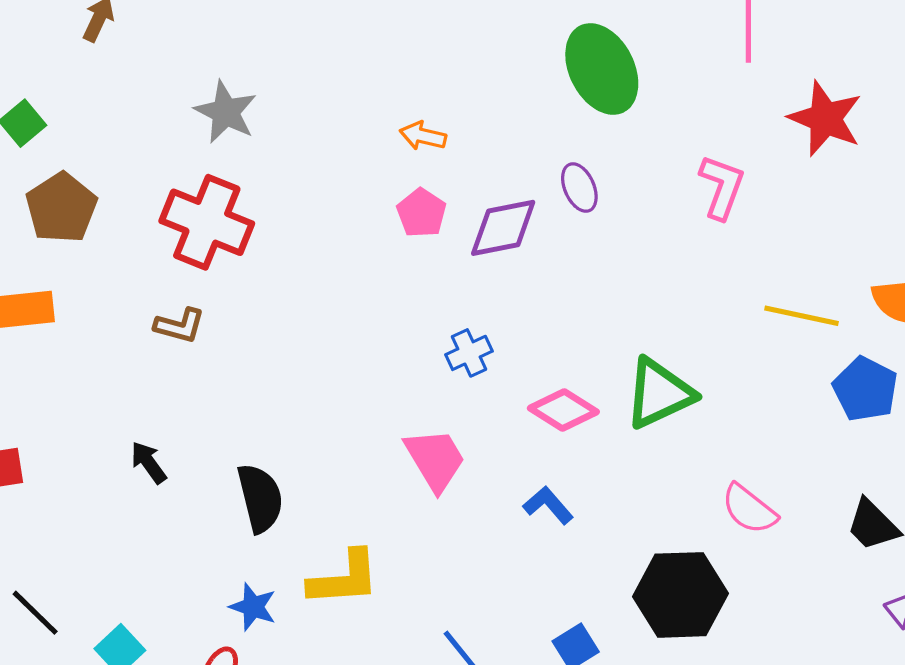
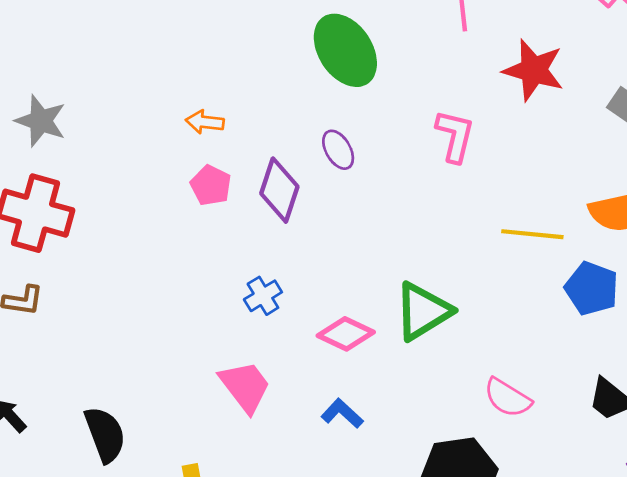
purple diamond: (503, 228) -> (279, 190), turned -54

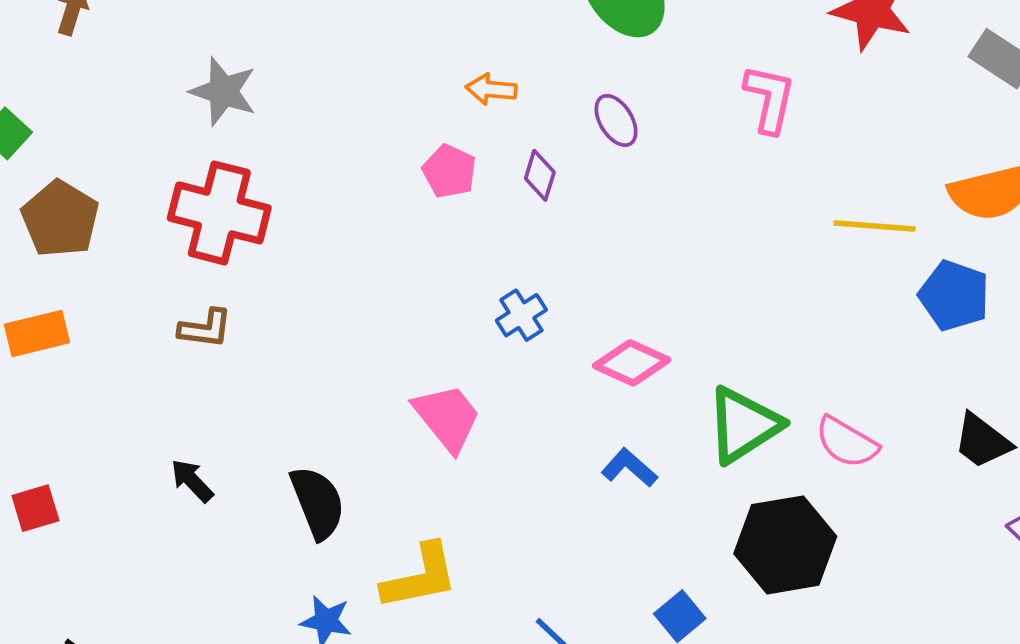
orange arrow: (205, 122) -> (491, 89), moved
purple diamond: (279, 190) -> (540, 175), size x0.6
green triangle: (423, 311) -> (744, 425), moved
pink trapezoid: (245, 386) -> (447, 418), moved

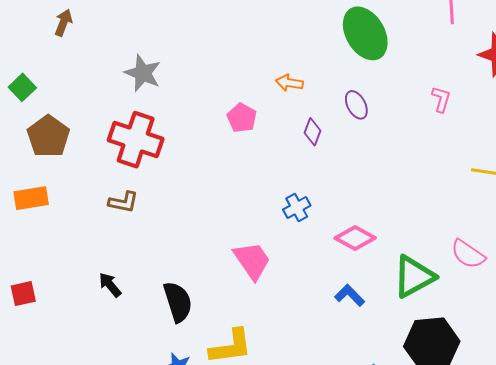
pink L-shape: (770, 99) -> (441, 99), size x0.7
pink pentagon: (449, 171) -> (242, 118), moved
pink semicircle: (847, 442) -> (468, 254), moved

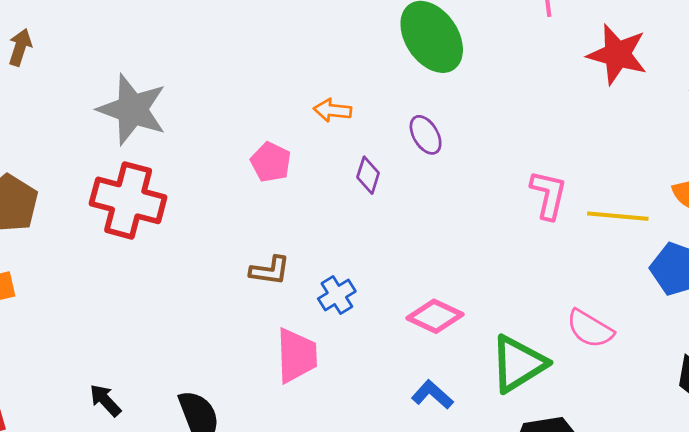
gray star: (143, 73) -> (132, 109), size x1.4
pink L-shape: (441, 99) -> (548, 195), moved, size x1.4
brown L-shape: (123, 202) -> (270, 271), moved
blue cross: (297, 208) -> (337, 295), moved
pink trapezoid: (252, 261) -> (297, 355), turned 36

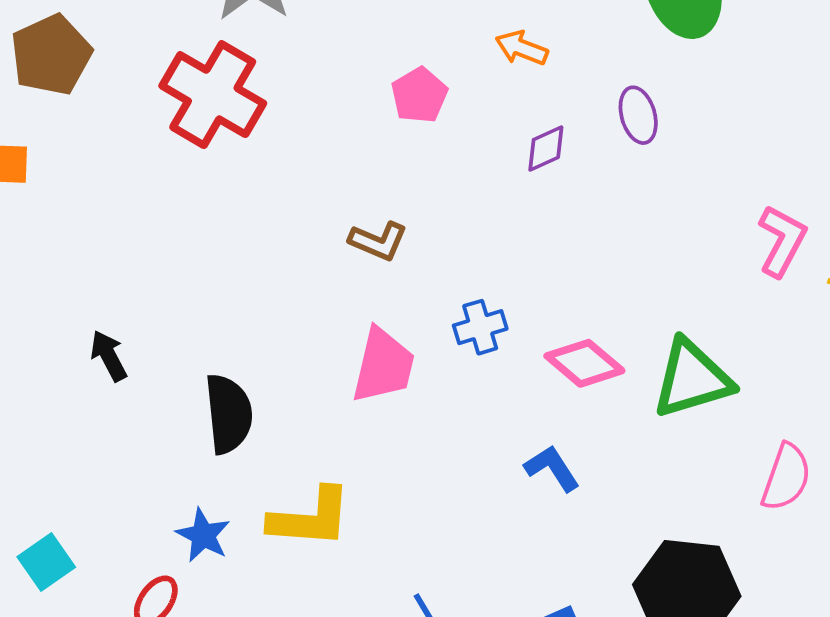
purple diamond: (368, 175) -> (546, 148), turned 33
blue cross: (337, 295) -> (480, 327), moved
pink semicircle: (590, 329) -> (786, 477), moved, turned -117
green triangle: (518, 364) -> (692, 379), moved

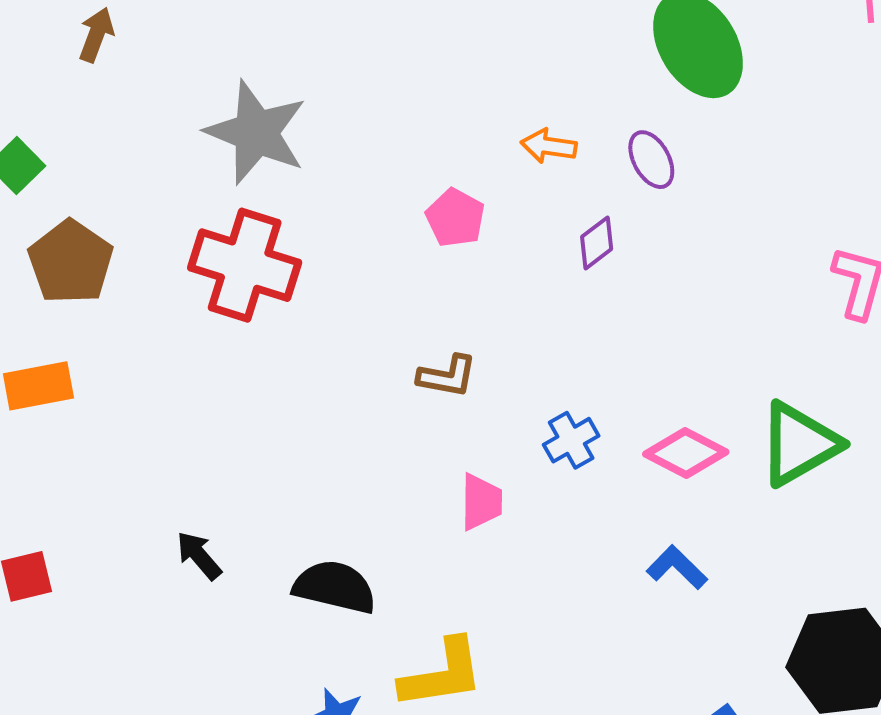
purple ellipse: (638, 115) -> (651, 160), moved
pink trapezoid: (383, 366) -> (481, 502), size x0.7
black semicircle: (229, 414) -> (335, 587), turned -58

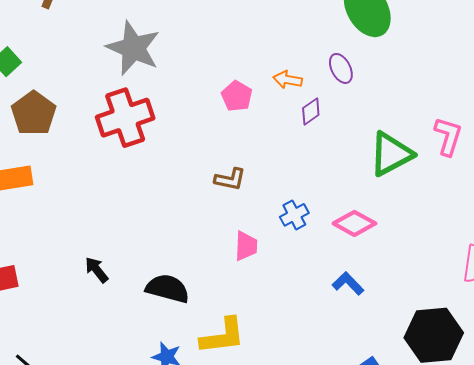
orange arrow: (549, 146) -> (288, 80), moved
red cross: (245, 265) -> (125, 118), turned -38
green triangle: (799, 444) -> (391, 154), moved

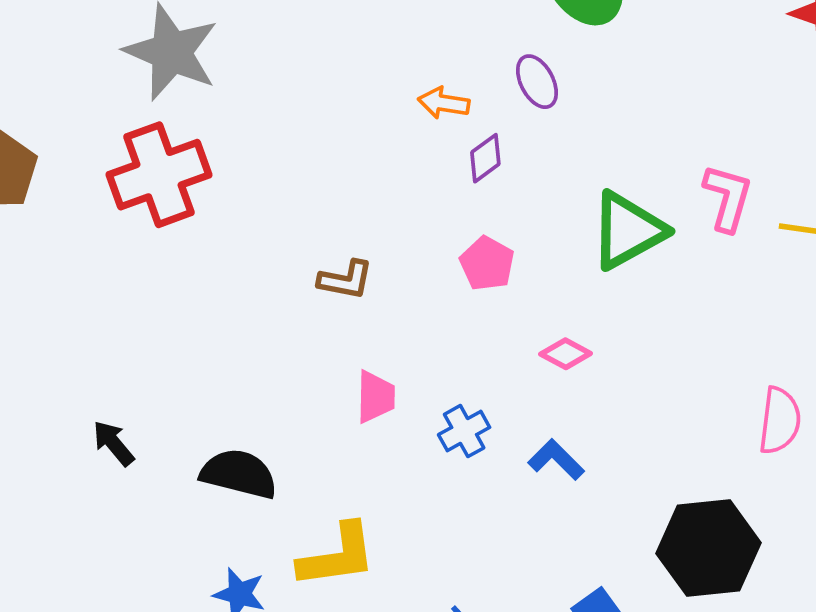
pink pentagon: (237, 96) -> (487, 263), moved
blue cross: (294, 215) -> (464, 431), moved
pink diamond: (354, 223) -> (566, 354), size x0.7

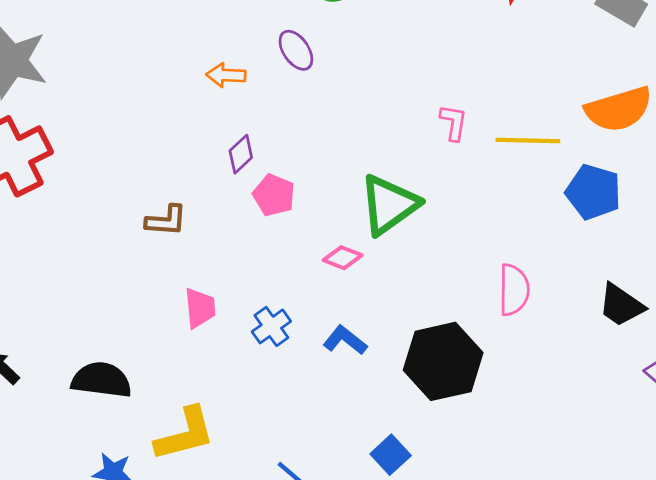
purple diamond: (485, 158) -> (241, 154), moved
pink L-shape: (728, 198) -> (454, 123), size x0.7
green triangle: (628, 230) -> (389, 205), moved
black hexagon: (709, 548) -> (443, 361), moved

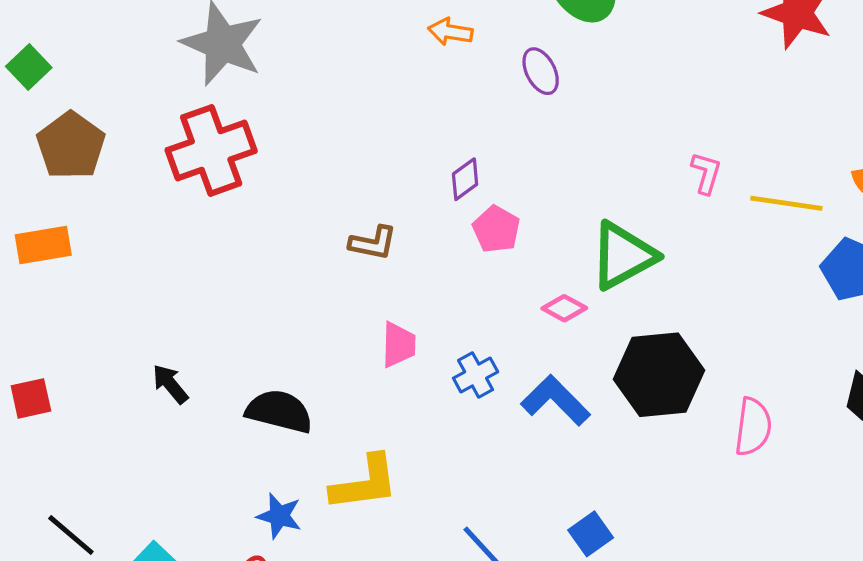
orange arrow: (226, 75) -> (450, 32), moved
pink semicircle: (514, 290) -> (753, 427), moved
blue L-shape: (345, 340) -> (556, 400), size x1.4
black hexagon: (443, 361) -> (659, 375), moved

